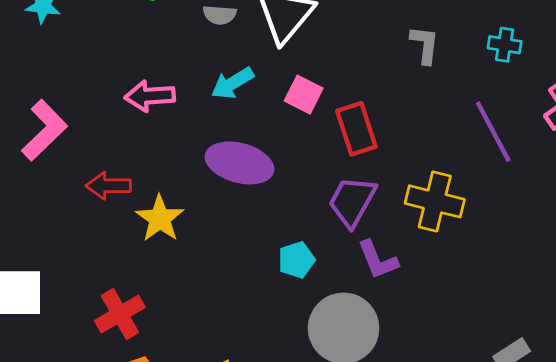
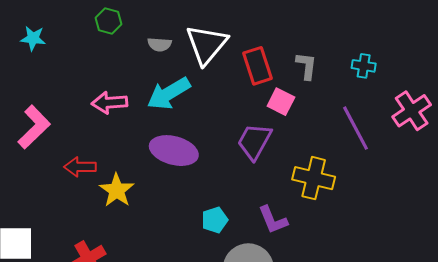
cyan arrow: (232, 83) -> (169, 93), size x1.4
pink square: (304, 95) -> (281, 102), moved
red rectangle: (356, 129) -> (257, 66), moved
purple trapezoid: (352, 201) -> (254, 141), moved

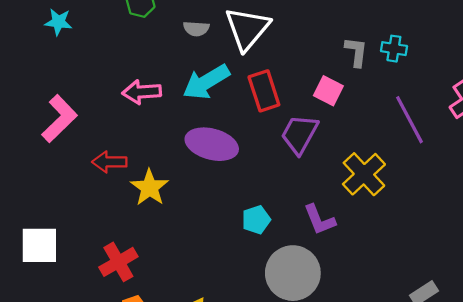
red rectangle: (257, 66) -> (264, 91), moved
cyan cross: (364, 66) -> (394, 49), moved
yellow cross: (314, 178) -> (364, 174), turned 33

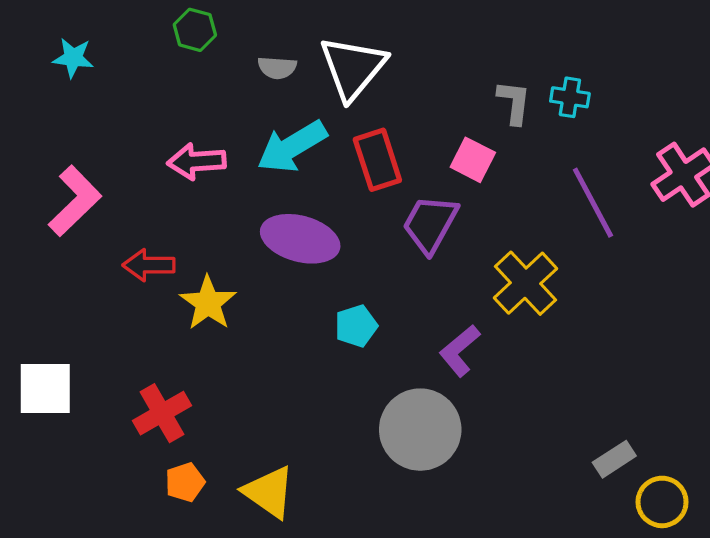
cyan pentagon: (256, 220) -> (356, 326), moved
purple L-shape: (320, 220) -> (460, 351), turned 72

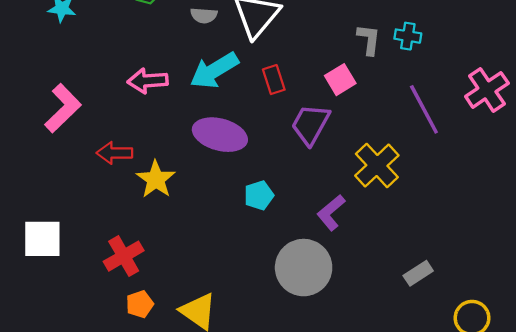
red rectangle: (377, 160) -> (274, 80), size x0.7
pink square: (473, 160) -> (340, 80), turned 32
gray rectangle: (614, 459) -> (418, 273), moved

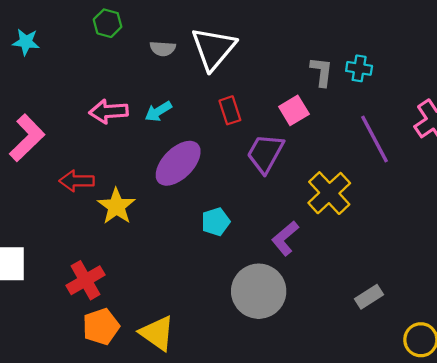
cyan arrow: (214, 70) -> (158, 111), moved, size x0.6
purple ellipse: (220, 135) -> (178, 163), turned -60
orange pentagon: (140, 304) -> (101, 327), size x1.4

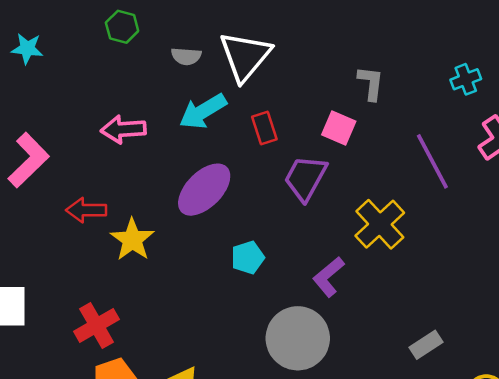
cyan cross: (359, 68) -> (466, 79), moved, turned -30
pink square: (294, 110) -> (339, 128), turned -36
cyan arrow: (158, 111) -> (203, 111), moved, size x1.5

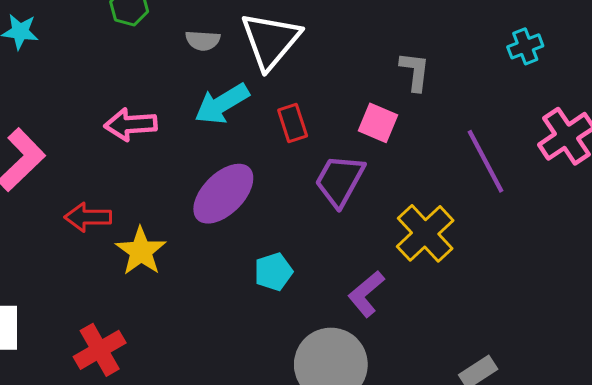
cyan cross: (466, 79) -> (525, 46), moved

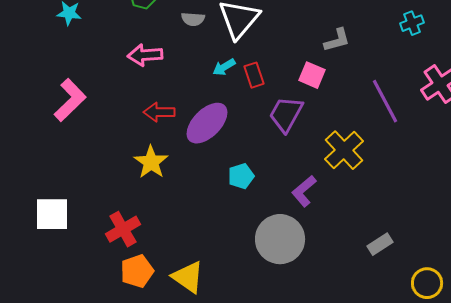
gray L-shape: (415, 71) -> (337, 40), turned 68
cyan arrow: (222, 104) -> (224, 67), moved, size x0.6
pink arrow: (131, 124) -> (145, 55), moved
red arrow: (88, 217) -> (159, 112), moved

